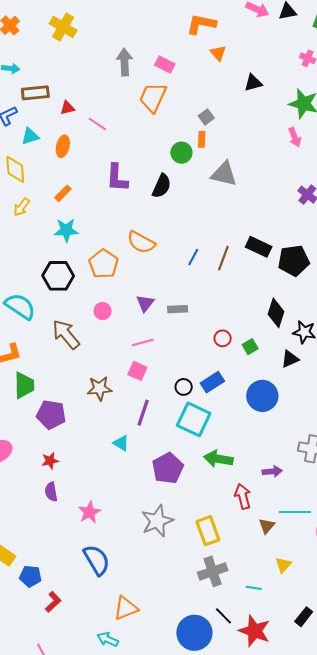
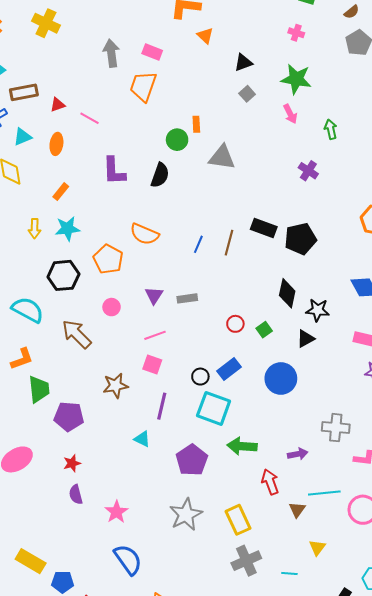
gray square: (206, 117) -> (247, 94), moved
yellow arrow: (22, 207) -> (35, 229), moved, turned -30

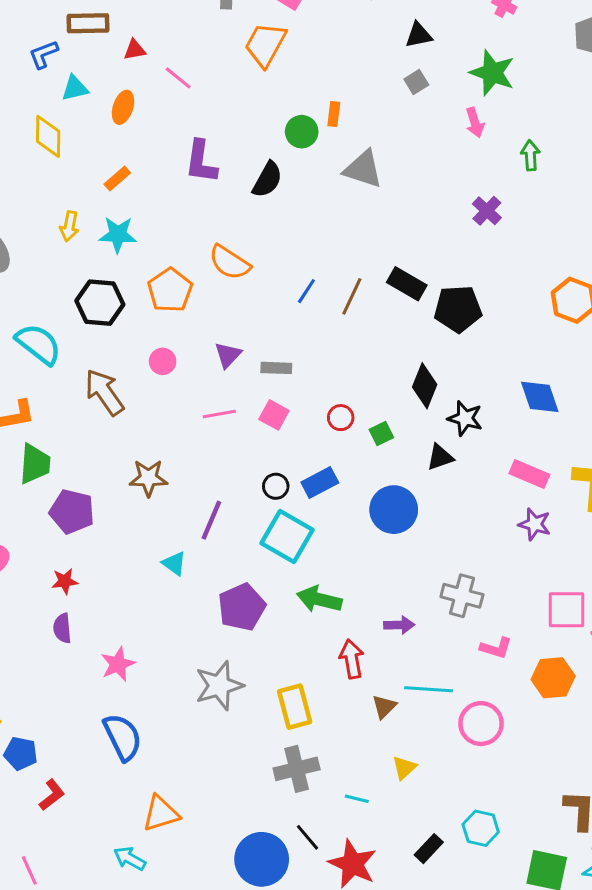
pink square: (152, 364) -> (274, 415), moved

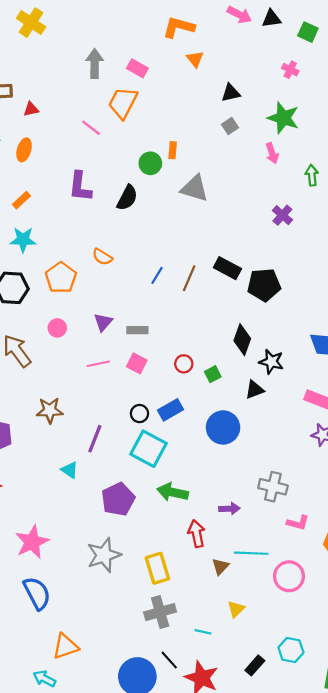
pink line: (178, 78) -> (91, 128), moved
orange semicircle: (230, 262) -> (102, 257), size x0.7
pink star: (118, 664) -> (32, 542), size x1.4

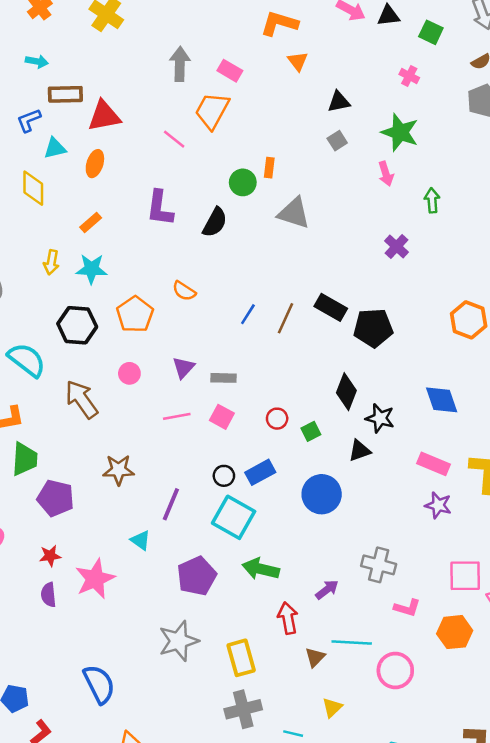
red triangle: (31, 109) -> (104, 116), size x1.8
purple arrow: (229, 509) -> (327, 590), turned -36
pink star: (32, 542) -> (95, 579), moved

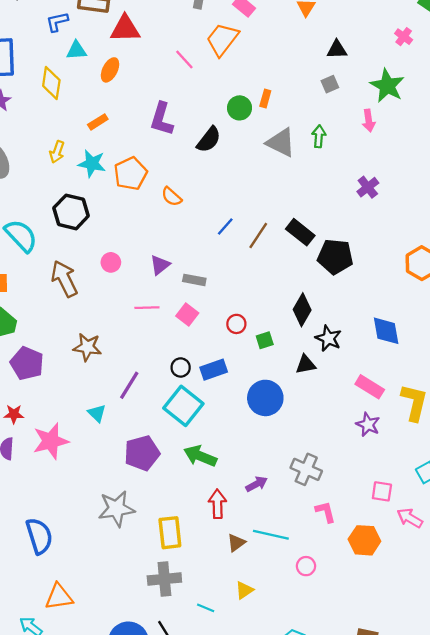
green arrow: (432, 200) -> (319, 136), moved
orange pentagon: (135, 314) -> (130, 174), moved
pink square: (465, 576) -> (382, 491), size x0.7
pink L-shape: (407, 608) -> (326, 512), turned -130
pink circle: (395, 670) -> (306, 566), size x0.6

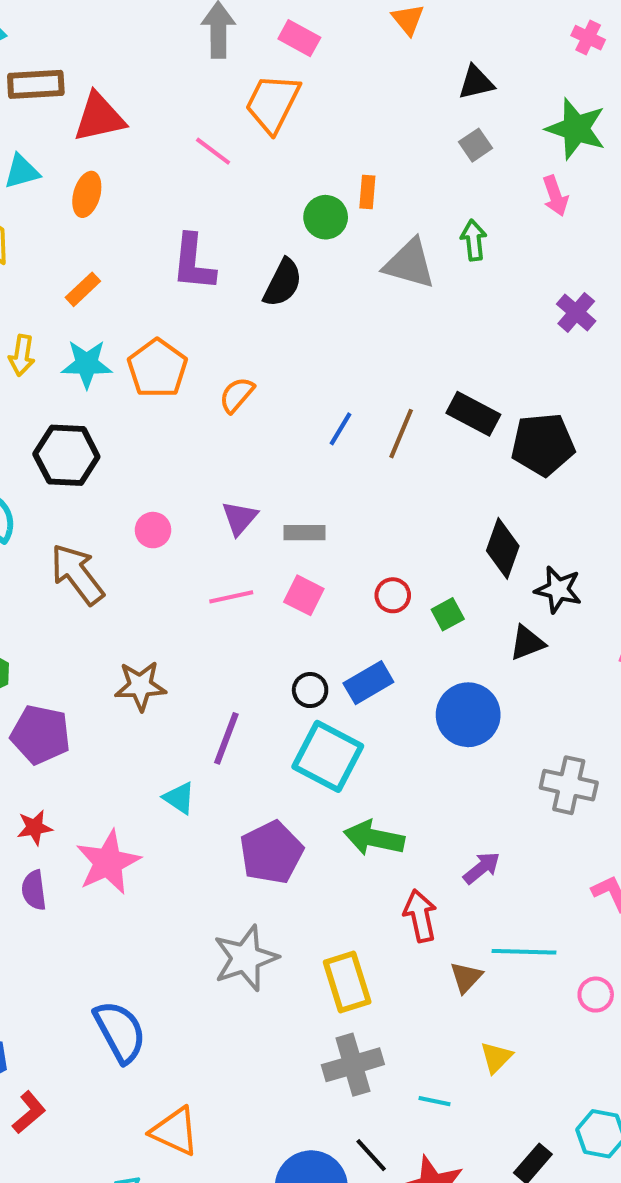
orange semicircle: (172, 197) -> (237, 395), turned 100
gray cross: (306, 469) -> (569, 785), moved
orange triangle: (59, 597) -> (175, 1131), turned 44

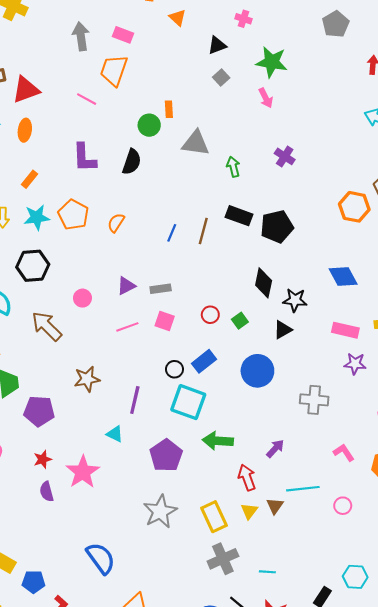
pink cross: (588, 38) -> (244, 19), moved
green arrow: (474, 240) -> (233, 167), moved
purple triangle: (240, 518) -> (126, 286), turned 30
yellow triangle: (496, 1057) -> (249, 511), moved

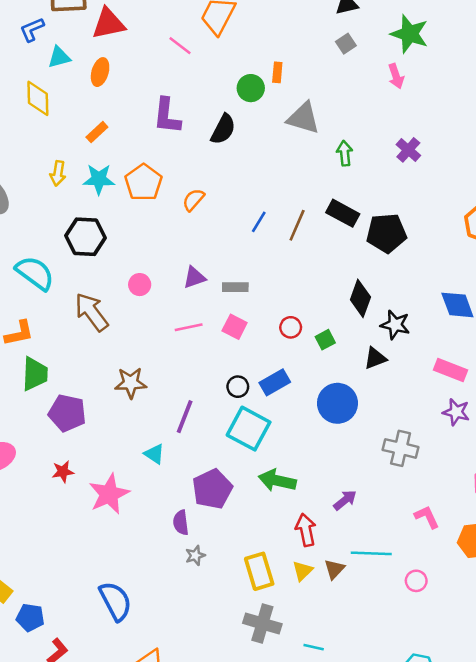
purple semicircle: (47, 492) -> (181, 523), moved
gray star: (160, 512) -> (195, 556), size x0.5
gray cross: (223, 559) -> (262, 624), turned 32

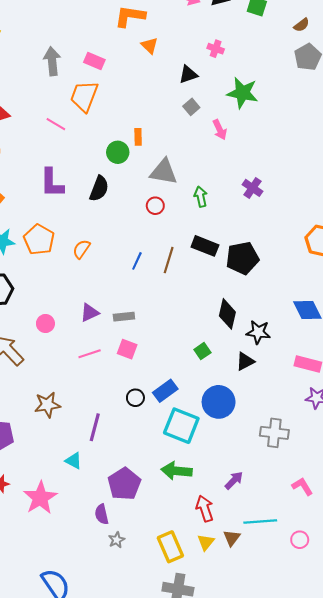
pink arrow: (396, 76) -> (220, 130), moved
red circle: (291, 327) -> (155, 206), moved
cyan square: (249, 429) -> (181, 426), moved

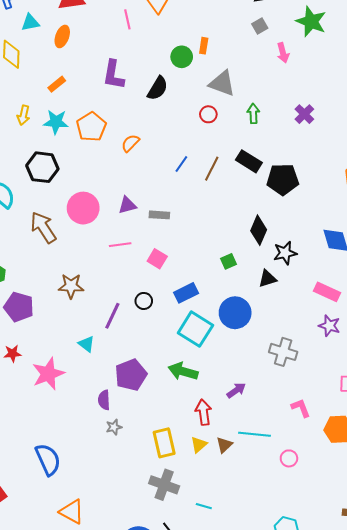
pink line: (56, 124) -> (127, 19), turned 36
pink circle: (45, 324) -> (83, 208), size x1.8
black star: (258, 332) -> (285, 253), turned -30
pink square: (127, 349) -> (157, 259), moved
black circle: (135, 398) -> (144, 301), moved

